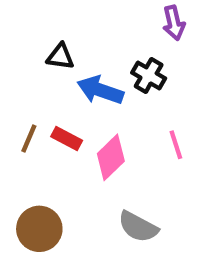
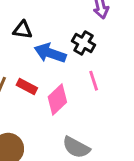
pink line: (176, 145) -> (94, 81), moved

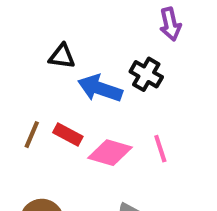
pink line: (94, 81) -> (160, 149), moved
pink diamond: (57, 100) -> (110, 153), turned 60

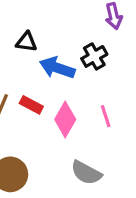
black cross: (146, 74) -> (94, 56), turned 30
pink diamond: (110, 153) -> (65, 119), turned -76

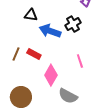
pink diamond: (65, 119) -> (51, 75), moved

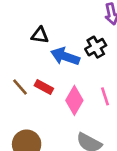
brown line: (16, 54) -> (20, 87), turned -64
pink diamond: (51, 75) -> (74, 100), moved

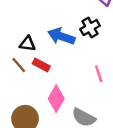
black triangle: (40, 35) -> (28, 44), moved
pink diamond: (74, 100) -> (56, 99), moved

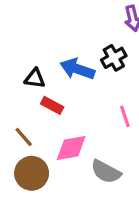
brown line: (19, 65) -> (24, 137), moved
pink diamond: (56, 99) -> (71, 148), turned 50

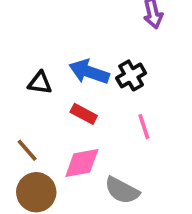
black cross: (114, 58) -> (131, 75), moved
red rectangle: (52, 105) -> (84, 114), moved

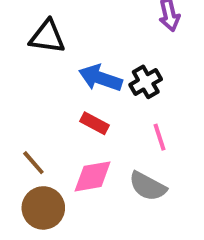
black triangle: (40, 83) -> (47, 37), moved, size x1.4
gray semicircle: (122, 190) -> (148, 186), moved

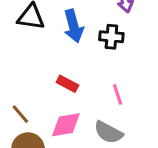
blue arrow: (100, 78) -> (74, 26), moved, turned -124
black cross: (146, 82) -> (111, 37), moved, turned 35

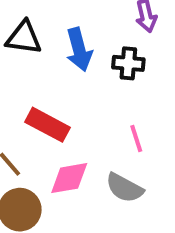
red rectangle: (67, 84) -> (47, 125), moved, size x1.5

